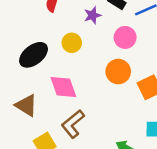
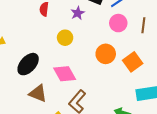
pink circle: (125, 37) -> (118, 23), moved
black ellipse: (34, 55) -> (28, 64), moved

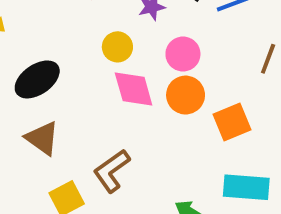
pink circle: (118, 23) -> (183, 54), moved
pink diamond: (65, 74) -> (134, 89), moved

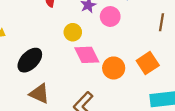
pink circle: (183, 54) -> (110, 17), moved
orange circle: (186, 95) -> (114, 68), moved

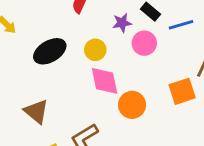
black ellipse: (30, 60) -> (50, 51), moved
orange square: (148, 63) -> (182, 91), moved

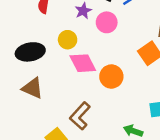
black ellipse: (50, 51) -> (30, 52), turned 36
brown triangle: (36, 111) -> (33, 88), moved

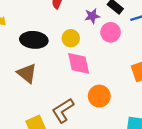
orange circle: (111, 77) -> (99, 96), moved

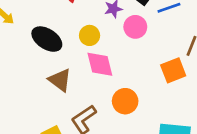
black ellipse: (34, 40) -> (47, 39), turned 30
brown triangle: (27, 73) -> (60, 80), moved

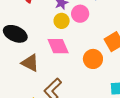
yellow circle: (90, 35) -> (62, 21), moved
orange circle: (125, 101) -> (93, 59), moved

